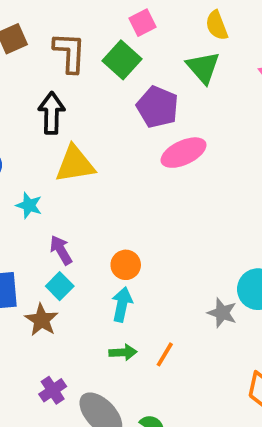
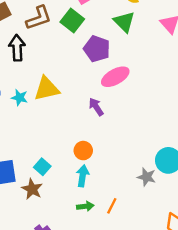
brown L-shape: (70, 52) -> (39, 18), turned 72
black arrow: (51, 113) -> (17, 48), moved
cyan star: (29, 205) -> (19, 98), moved
purple arrow: (61, 250) -> (96, 107), moved

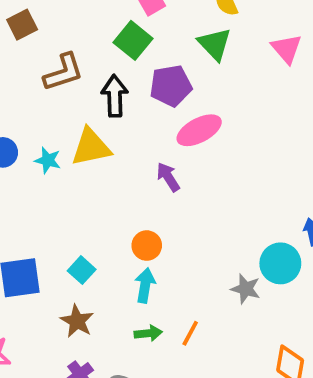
brown L-shape: (39, 18) -> (63, 72), moved
black arrow: (17, 48) -> (115, 96), moved
purple pentagon: (97, 49) -> (171, 86), turned -30
brown star: (32, 189) -> (77, 321), moved

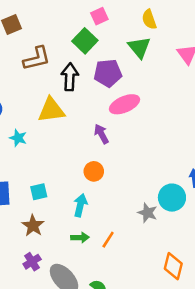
cyan star: (48, 160) -> (18, 138), moved
orange circle: (147, 246) -> (94, 171), moved
cyan square: (82, 270) -> (39, 192), turned 30

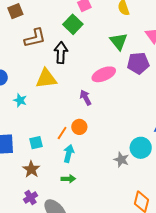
green triangle: (139, 47) -> (119, 41), moved
purple pentagon: (108, 73) -> (138, 63), moved
orange line: (108, 240) -> (62, 133), moved

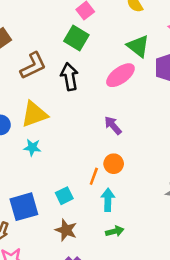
pink ellipse: (104, 74) -> (120, 75), moved
yellow triangle: (46, 78) -> (34, 114), moved

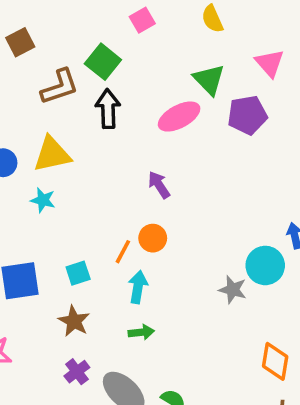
green square: (76, 38) -> (103, 62), moved

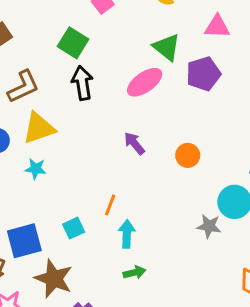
pink triangle: (270, 63) -> (217, 27), turned -40
brown L-shape: (60, 87) -> (23, 87), moved
orange circle: (153, 238) -> (188, 155), moved
brown star: (74, 321) -> (54, 279), moved, size x1.4

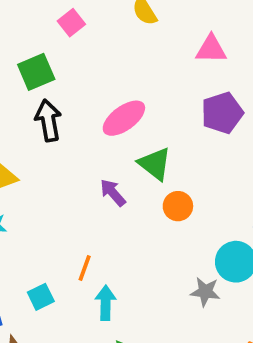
green square: (73, 43) -> (36, 72), turned 36
green triangle: (167, 47) -> (155, 164), moved
purple pentagon: (203, 74) -> (222, 113), moved

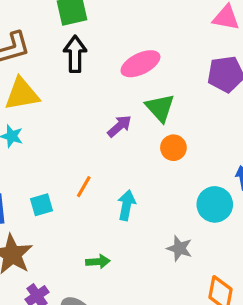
purple arrow: (113, 193) -> (119, 126), turned 80
gray star: (205, 292) -> (179, 248), moved
cyan arrow: (106, 303) -> (126, 205), moved

